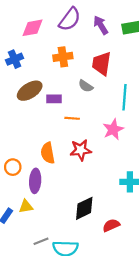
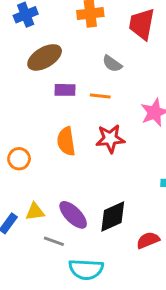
gray semicircle: (86, 86) -> (112, 64), moved
purple rectangle: (54, 99) -> (65, 90), moved
purple ellipse: (35, 181) -> (73, 215), moved, turned -50
gray line: (41, 241) -> (54, 241), moved, turned 40

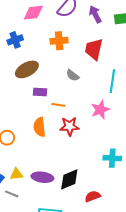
orange line: (100, 96) -> (58, 105), moved
purple ellipse: (73, 215) -> (42, 177), turned -40
gray line: (54, 241) -> (12, 194), moved

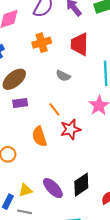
purple rectangle: (40, 92) -> (20, 103), moved
orange line: (58, 105) -> (54, 109), turned 56
purple ellipse: (42, 177) -> (53, 188), turned 50

